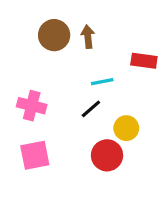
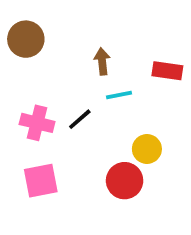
brown circle: (54, 35) -> (26, 39), moved
brown arrow: (88, 37) -> (102, 61), moved
black line: (91, 109) -> (80, 119), moved

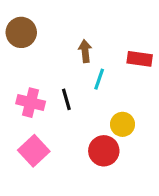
cyan line: (119, 95) -> (99, 79), turned -60
black line: (80, 119) -> (66, 99), turned -65
pink square: (41, 181) -> (34, 151), turned -32

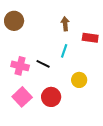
brown arrow: (85, 51) -> (65, 24), moved
black line: (66, 99) -> (43, 64), turned -48
red circle: (104, 151) -> (51, 97), moved

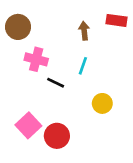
red rectangle: (90, 38) -> (117, 20), moved
pink cross: (20, 66) -> (36, 59), moved
red circle: (51, 97) -> (57, 136), moved

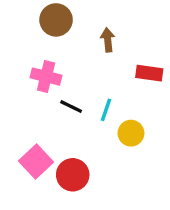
red rectangle: (117, 20) -> (149, 73), moved
brown circle: (18, 27) -> (56, 20), moved
cyan line: (83, 66) -> (106, 110), moved

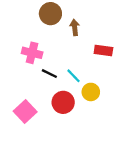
brown circle: (56, 20) -> (50, 14), moved
cyan line: (106, 110) -> (74, 76), turned -63
red circle: (73, 175) -> (63, 102), moved

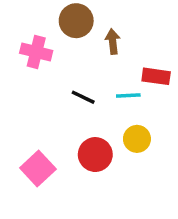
pink cross: (32, 53) -> (36, 52), moved
black line: (49, 74) -> (83, 97), moved
cyan line: (74, 76) -> (128, 95), moved, turned -49

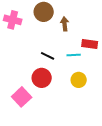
pink cross: (36, 52) -> (13, 20), moved
red circle: (95, 155) -> (42, 78), moved

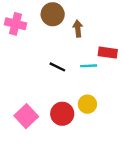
red circle: (42, 78) -> (62, 114), moved
yellow circle: (79, 80) -> (87, 104), moved

